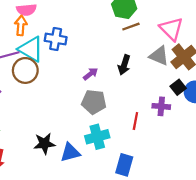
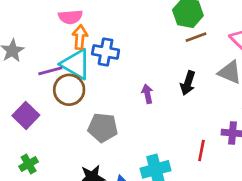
orange arrow: (21, 25) -> (80, 37), moved
purple arrow: (90, 74) -> (147, 94), turned -64
gray pentagon: (94, 102) -> (103, 128), moved

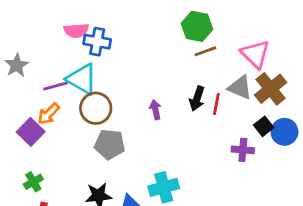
orange arrow: (80, 37) -> (49, 114), moved, turned -140
blue cross: (106, 52) -> (97, 42), moved
brown circle: (69, 90) -> (96, 108), moved
red line: (201, 151) -> (216, 104), moved

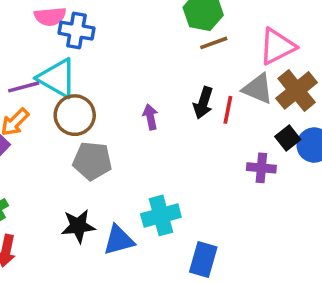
pink triangle: (255, 54) -> (277, 46), turned 48

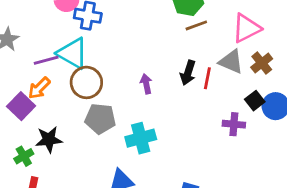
brown cross: (297, 90) -> (262, 63), size x0.7
cyan cross: (161, 215) -> (141, 138), moved
black star: (78, 226) -> (49, 140), moved

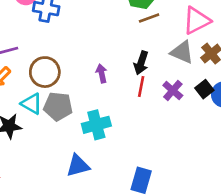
cyan triangle: (72, 53) -> (32, 104), moved, size x0.7
red line: (207, 78) -> (141, 87), moved
purple cross: (234, 124) -> (173, 90), moved, turned 36

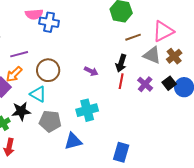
brown line: (149, 18) -> (133, 37), moved
purple arrow: (102, 73) -> (91, 71), turned 128
gray pentagon: (58, 106) -> (50, 121), moved

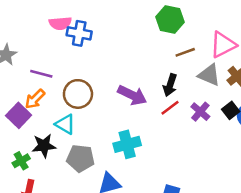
purple line: (19, 54) -> (41, 74), turned 30
purple arrow: (91, 71) -> (132, 95), size x1.6
red line: (121, 81) -> (170, 108), turned 42

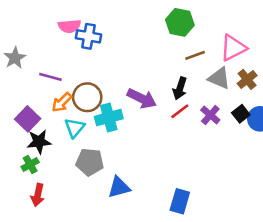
orange arrow: (35, 99) -> (62, 102), moved
cyan triangle: (65, 124) -> (75, 128), turned 40
cyan cross: (127, 144) -> (109, 118), moved
black star: (44, 146) -> (39, 142), moved

